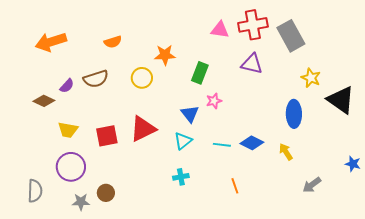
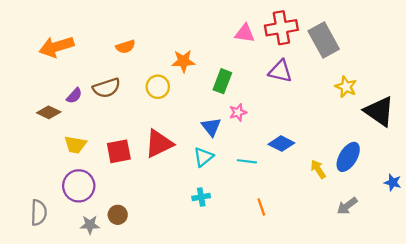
blue ellipse: (294, 114) -> (348, 157), moved, turned 32
blue diamond: (252, 143) -> (281, 144), moved

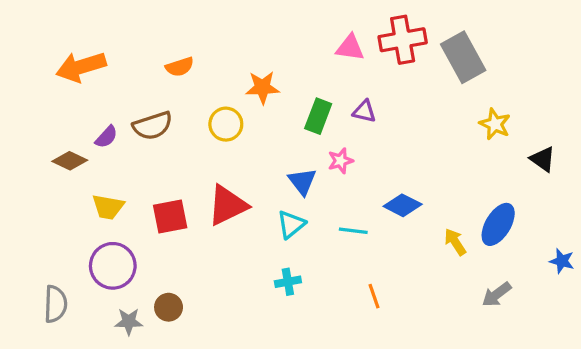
purple triangle: (280, 71) -> (364, 111), moved, size x0.7
black triangle: (379, 111) -> (543, 159), size x0.6

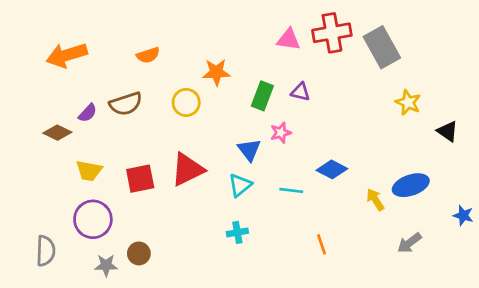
blue ellipse: (498, 224) -> (411, 185), turned 40
orange line: (374, 296) -> (321, 244), moved

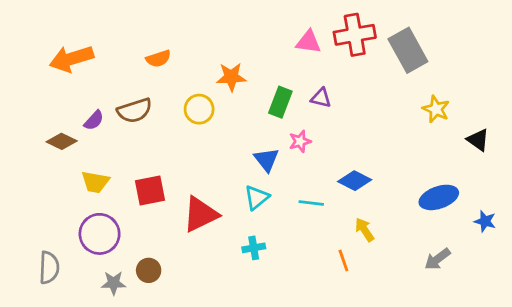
red triangle: (187, 169) -> (200, 214), moved
yellow arrow: (375, 200) -> (365, 230), moved
blue star: (463, 215) -> (485, 221), moved

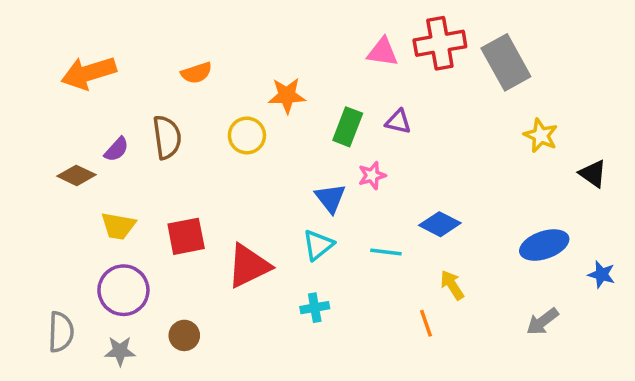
brown semicircle: (135, 111) -> (167, 137), turned -80
gray star: (114, 283) -> (120, 351), moved

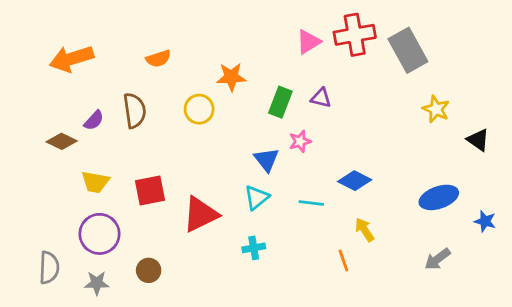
pink triangle: (383, 52) -> (308, 42), turned -40

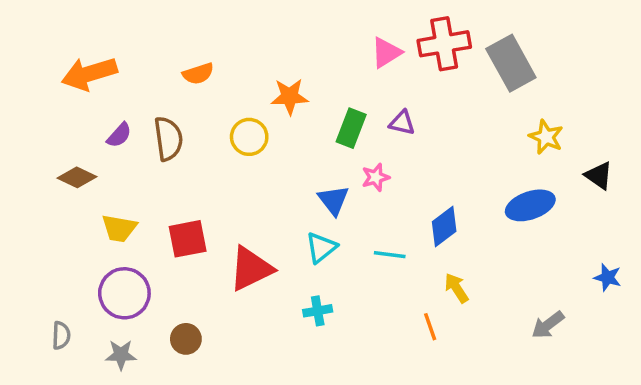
purple semicircle: (94, 120) -> (119, 135), moved
blue diamond: (355, 181) -> (444, 226), turned -64
blue ellipse: (439, 197) -> (530, 205), moved
gray semicircle: (49, 268) -> (61, 335), size x0.7

